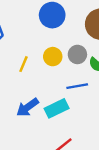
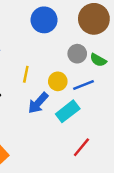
yellow circle: (53, 57) -> (58, 81), moved
blue arrow: (27, 107) -> (38, 103), moved

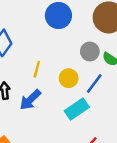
blue line: (84, 85) -> (94, 83), turned -35
blue arrow: (38, 103) -> (30, 100), moved

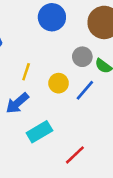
cyan rectangle: (77, 109) -> (39, 132), moved

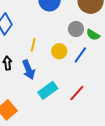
blue arrow: (17, 103) -> (29, 70), turned -66
red line: (75, 155) -> (77, 93), moved

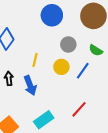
gray circle: (76, 29) -> (68, 44), moved
cyan rectangle: (48, 90) -> (44, 120), moved

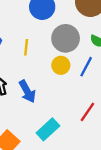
gray circle: (68, 44) -> (66, 38), size x1.5
yellow line: (35, 60) -> (26, 47), moved

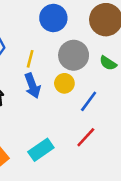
blue line: (86, 67) -> (89, 101), moved
blue arrow: (27, 91) -> (32, 86), moved

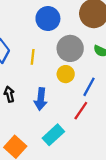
blue arrow: (32, 86) -> (41, 99), moved, turned 35
red line: (86, 137) -> (81, 111), moved

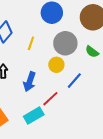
red line: (81, 111) -> (50, 99), moved

